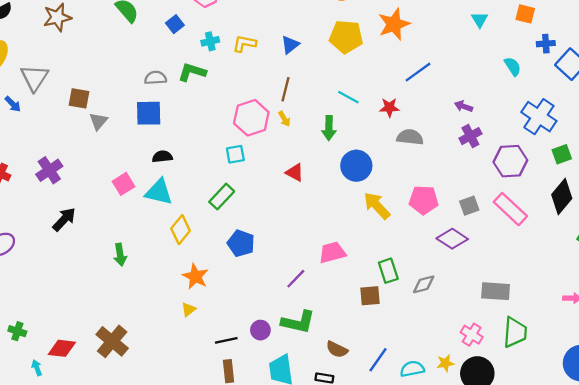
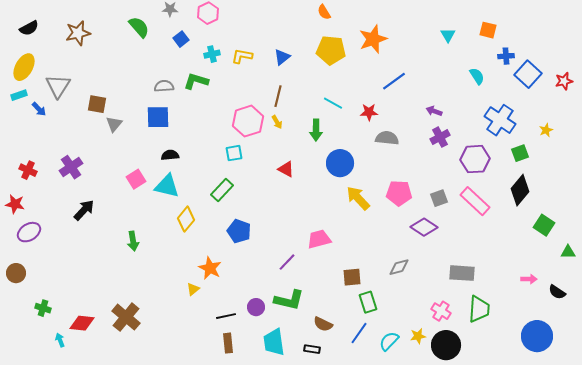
green rectangle: (388, 271) -> (368, 302), moved
orange star: (195, 276) -> (210, 268), moved
cyan semicircle: (412, 369) -> (389, 341), turned -35

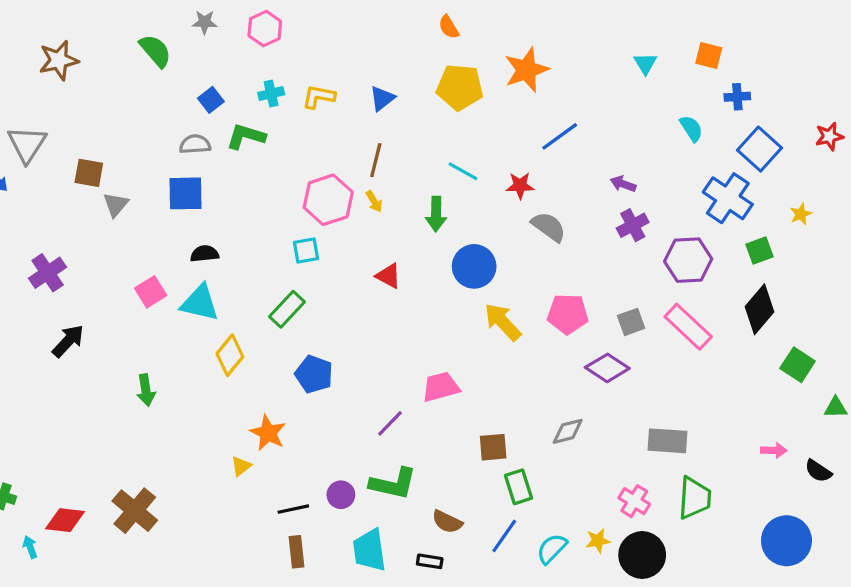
blue square: (181, 39) -> (211, 100), moved
blue square: (528, 74) -> (760, 149), moved
gray semicircle: (387, 138) -> (549, 227), turned 30

